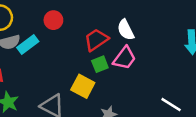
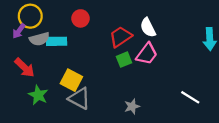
cyan rectangle: (28, 45) -> (57, 41), turned 36
yellow square: (83, 86) -> (71, 80), moved

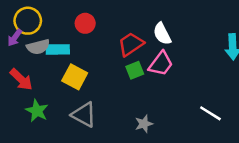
yellow square: (71, 80) -> (75, 77), moved

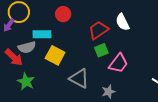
gray semicircle: (38, 47) -> (27, 47), moved
pink trapezoid: (161, 64) -> (118, 63), moved
gray triangle: (84, 115) -> (79, 79), moved

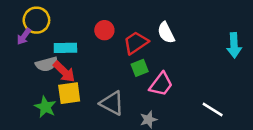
red circle: (63, 14) -> (104, 30), moved
yellow square: (55, 55) -> (69, 93), moved, turned -36
red arrow: (14, 57) -> (64, 72), moved

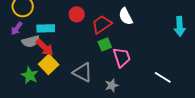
purple arrow: (24, 36) -> (17, 28), moved
pink trapezoid: (161, 84) -> (122, 57), turned -55
yellow square: (69, 93) -> (49, 64), turned -36

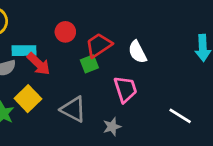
white semicircle: (126, 16) -> (137, 52), moved
green square: (105, 44) -> (89, 64), moved
red arrow: (45, 47) -> (39, 64), moved

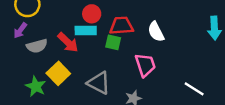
red trapezoid: (99, 45) -> (121, 26), turned 30
cyan rectangle: (24, 51) -> (86, 30), moved
green square: (89, 64) -> (113, 42), turned 35

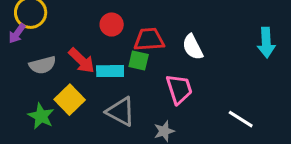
purple arrow: (20, 30) -> (17, 34), moved
cyan rectangle: (86, 30) -> (110, 71), moved

